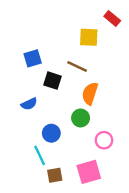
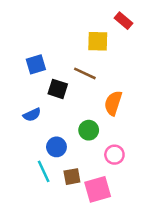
orange semicircle: (90, 93) -> (113, 103), moved
brown square: (55, 175) -> (72, 177), moved

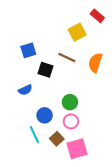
yellow square: (98, 41) -> (77, 32), turned -30
orange semicircle: (113, 103) -> (95, 63), moved
pink circle: (114, 155) -> (71, 121), moved
brown square: (72, 177) -> (57, 139), turned -32

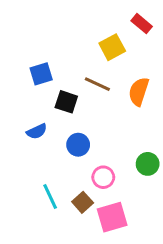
green circle: (70, 102) -> (148, 164), moved
blue circle: (45, 115) -> (78, 145), moved

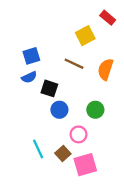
black square: (66, 102) -> (49, 88), moved
blue semicircle: (37, 131) -> (29, 77), moved
green circle: (148, 164) -> (95, 110), moved

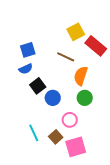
red rectangle: (108, 18) -> (96, 46), moved, size x1.5
orange semicircle: (105, 69) -> (81, 76), moved
black square: (49, 88) -> (38, 86), moved, turned 35

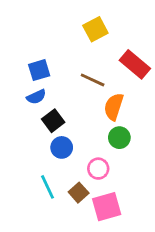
yellow square: (76, 32) -> (95, 29), moved
blue circle: (53, 98) -> (62, 147), moved

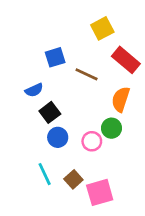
yellow square: (95, 29) -> (102, 28), moved
blue square: (39, 70) -> (55, 57), moved
orange semicircle: (114, 107) -> (121, 99), moved
pink circle: (98, 169) -> (92, 141), moved

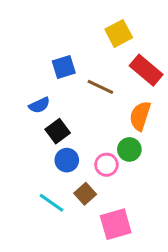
cyan line: (45, 174) -> (52, 203), turned -30
brown square: (73, 179) -> (85, 194), moved

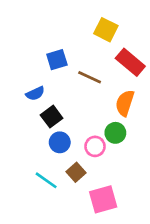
yellow square: (119, 33) -> (106, 30), turned -35

